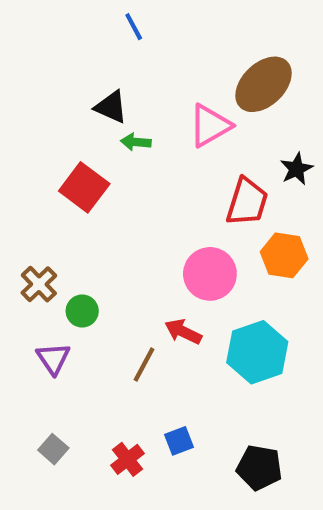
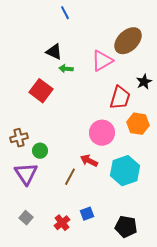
brown cross: (39, 284) -> (19, 138), turned 30
purple triangle: (53, 358) -> (26, 174), size x1.4

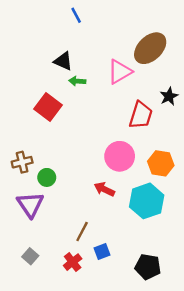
orange hexagon: (138, 124) -> (161, 163), moved
brown line: (70, 177) -> (82, 231), moved

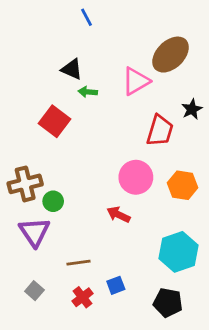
brown cross: (22, 162) -> (25, 184), size x1.4
cyan hexagon: (147, 201) -> (179, 252), moved
brown line: (82, 231) -> (78, 263), moved, turned 54

